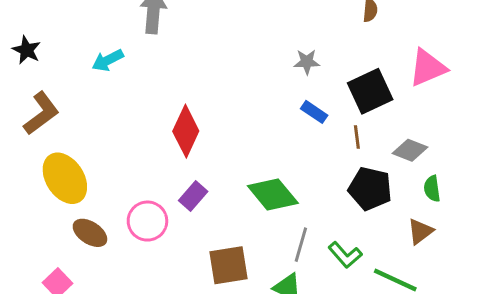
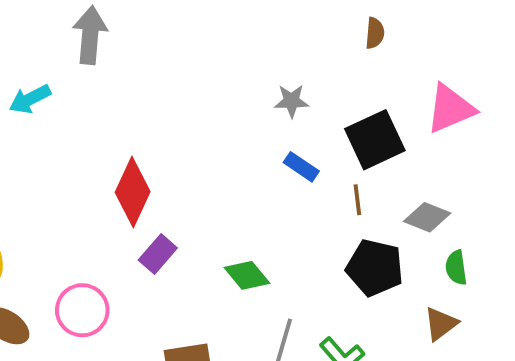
green diamond: (273, 195) -> (247, 275), size x0.7
purple rectangle: (193, 196) -> (158, 254), moved

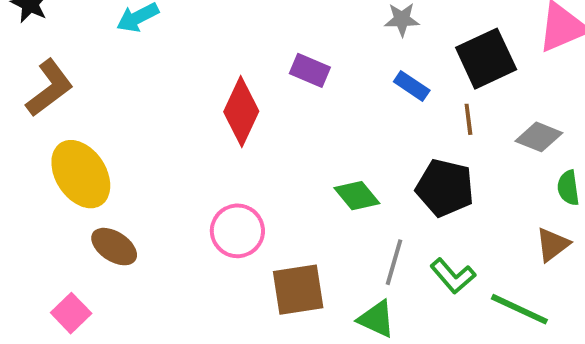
purple rectangle: (158, 254) -> (310, 70), moved, turned 72
black pentagon: (375, 268) -> (445, 188), moved
pink circle: (82, 310) -> (237, 231), moved

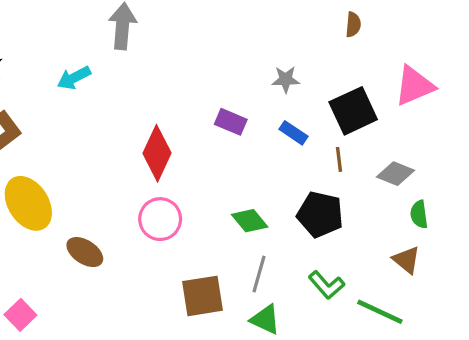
purple rectangle: (310, 70) -> (231, 122), moved
pink circle: (237, 231) -> (160, 219), moved
brown triangle: (553, 245) -> (407, 260), turned -44
brown ellipse: (114, 247) -> (85, 252), moved
gray line: (394, 262) -> (259, 274), moved

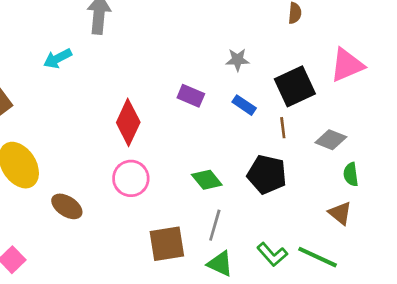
green L-shape: (326, 285) -> (272, 254), moved

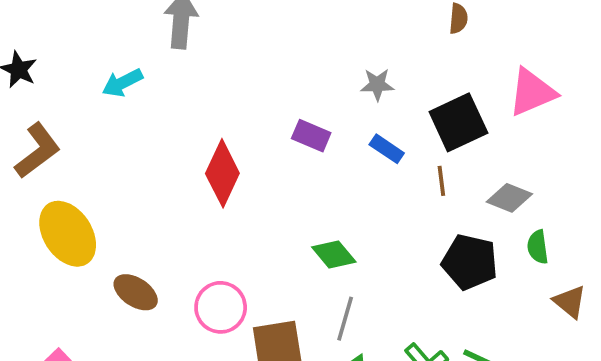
black pentagon: (267, 174) -> (470, 262), moved
pink circle: (131, 178) -> (221, 307), moved
brown triangle: (340, 213) -> (570, 302), moved

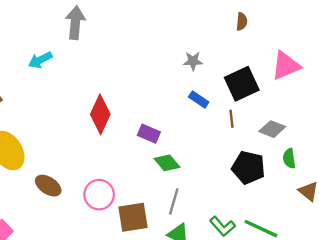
purple rectangle: (311, 136) -> (149, 134), moved

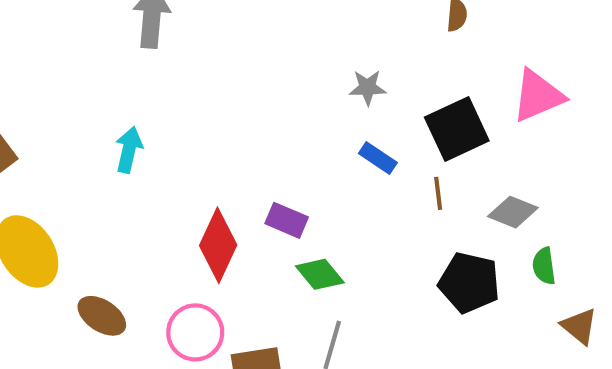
cyan arrow: (40, 60) -> (129, 150), moved, turned 130
red diamond: (100, 114) -> (218, 245), moved

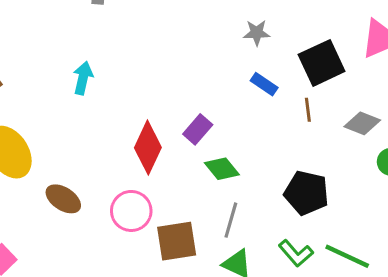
purple rectangle: (287, 220) -> (198, 129), turned -72
black pentagon: (469, 283) -> (306, 193), moved

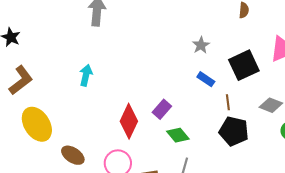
gray star: (257, 33) -> (201, 45), turned -30
brown line: (308, 110) -> (228, 102), moved
black pentagon: (306, 193) -> (234, 131), moved

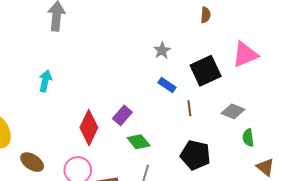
black pentagon: (234, 131) -> (195, 155), moved

